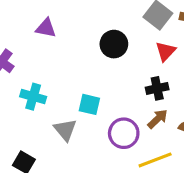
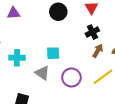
purple circle: (124, 133) -> (71, 77), moved

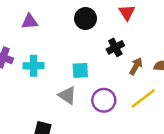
black cross: (92, 32) -> (115, 47), moved
cyan cross: (17, 58) -> (34, 66), moved

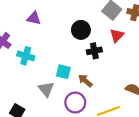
black cross: (115, 47) -> (94, 51), moved
brown arrow: (136, 66) -> (85, 81), moved, turned -96

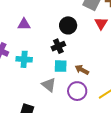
black cross: (94, 51) -> (58, 46), moved

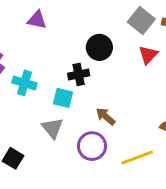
purple triangle: (24, 24) -> (37, 20), moved
cyan square: (61, 66) -> (63, 98), moved

